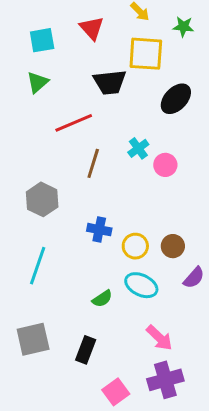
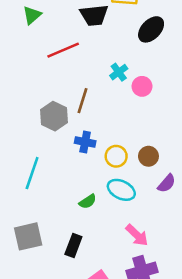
brown line: (93, 163) -> (82, 101), moved
gray hexagon: (42, 199) -> (54, 116), moved

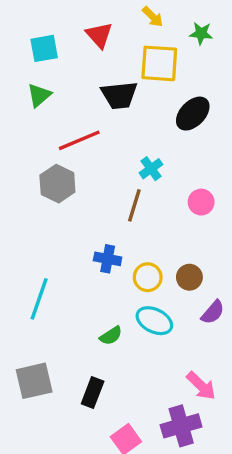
pink circle: (142, 86) -> (201, 202), moved
brown line: (82, 101) -> (134, 205), moved
gray hexagon: (54, 116) -> (57, 184), moved
pink arrow: (137, 235) -> (201, 386), moved

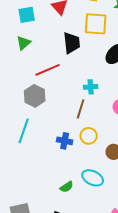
black trapezoid: (119, 95) -> (72, 43), turned -90
cyan cross: (151, 169) -> (91, 87), turned 32
yellow circle: (148, 277) -> (89, 136), moved
cyan line: (39, 299) -> (24, 131), moved

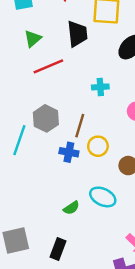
green triangle: (24, 43) -> (33, 39), moved
gray hexagon: (35, 96) -> (46, 118), moved
brown line: (81, 109) -> (80, 126), moved

